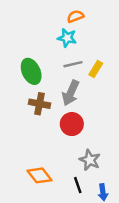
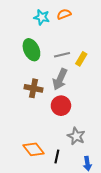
cyan star: (67, 38) -> (42, 17), moved
green ellipse: (31, 71) -> (31, 50), moved
black line: (78, 185) -> (57, 156), moved, turned 32

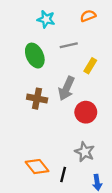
orange semicircle: (64, 14) -> (88, 16), moved
gray line: (62, 55) -> (69, 45), moved
red circle: (61, 106) -> (86, 112), moved

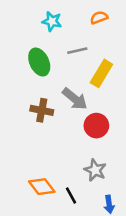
yellow rectangle: (90, 66) -> (101, 73), size x1.5
gray arrow: (67, 88) -> (75, 99), turned -75
black line: (63, 175) -> (71, 195), turned -42

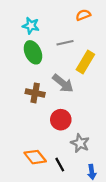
cyan star: (52, 21) -> (31, 26), moved
red circle: (96, 126) -> (61, 120), moved

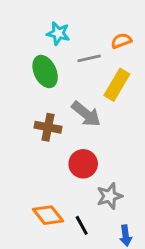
orange semicircle: (83, 15) -> (121, 41), moved
cyan star: (31, 26) -> (58, 33), moved
gray star: (80, 143) -> (110, 196), turned 30

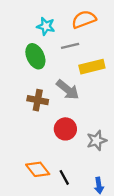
orange semicircle: (121, 41) -> (84, 19), moved, size x1.5
yellow rectangle: (117, 85) -> (92, 67), turned 45
gray star: (110, 196) -> (97, 140), moved

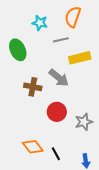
orange semicircle: (84, 19) -> (73, 17), turned -50
green ellipse: (35, 56) -> (18, 50), moved

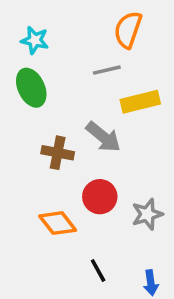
cyan star: (40, 23) -> (35, 40), moved
orange diamond: (33, 147) -> (58, 223), moved

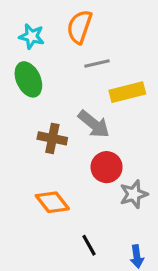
orange semicircle: (128, 30) -> (79, 27), moved
red circle: (100, 197) -> (107, 167), moved

